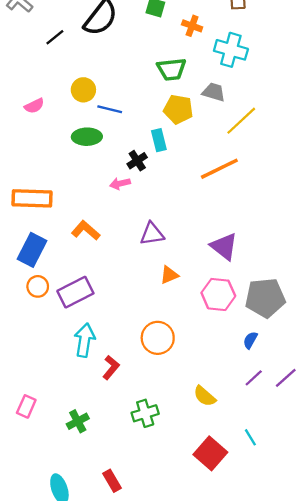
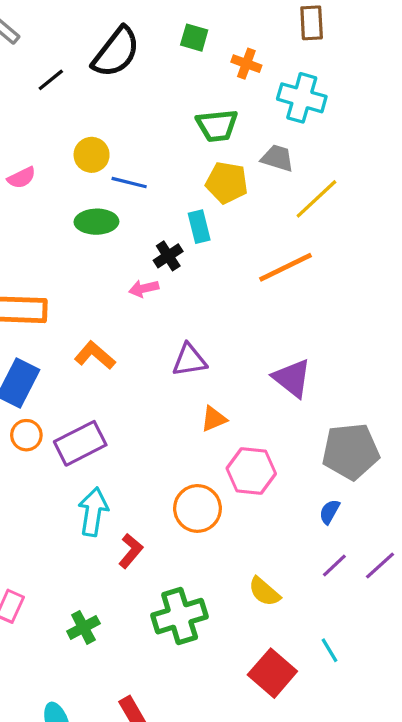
pink hexagon: (218, 294) -> (251, 471), moved
green cross: (145, 413) -> (180, 616), size x1.4

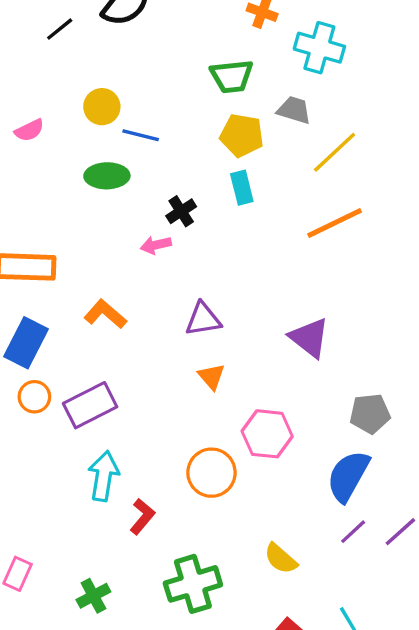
cyan rectangle: (199, 227) -> (242, 188), moved
orange line: (285, 267) -> (335, 223), moved
orange triangle: (214, 419) -> (211, 377), moved, turned -48
gray pentagon: (351, 451) -> (370, 414), size x0.7
blue semicircle: (329, 512) -> (348, 476), size x2.0

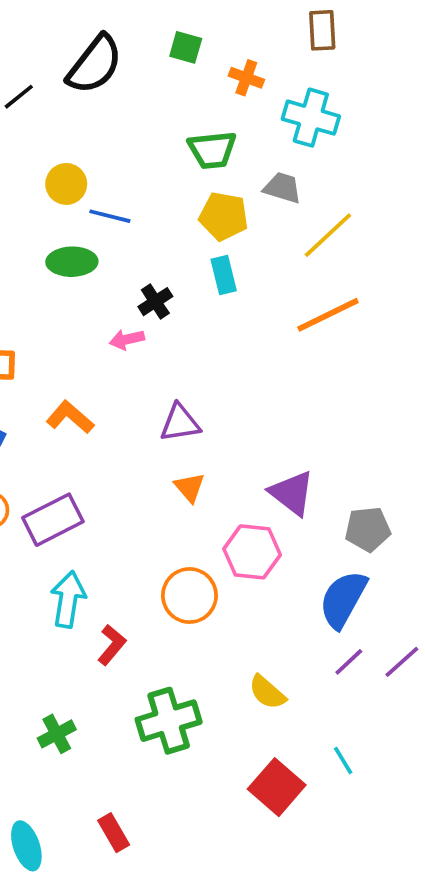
purple triangle: (309, 338) -> (292, 493), moved

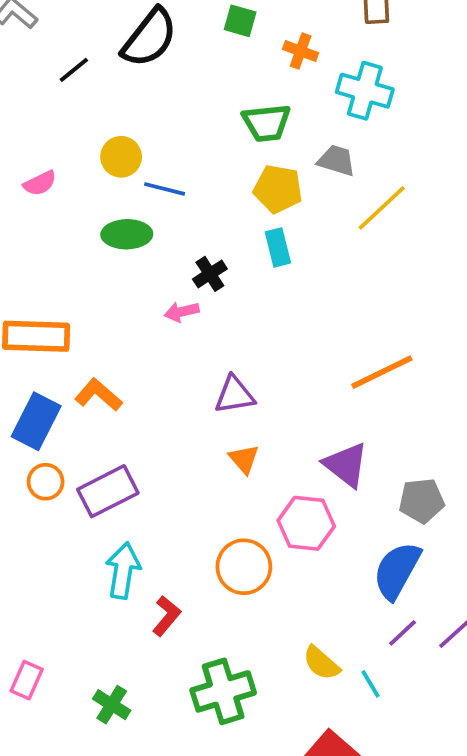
orange line: (328, 315) -> (382, 372), moved
orange L-shape: (70, 417) -> (98, 395), moved
green cross: (57, 734) -> (112, 705), turned -30
cyan line: (343, 760) -> (370, 684), moved

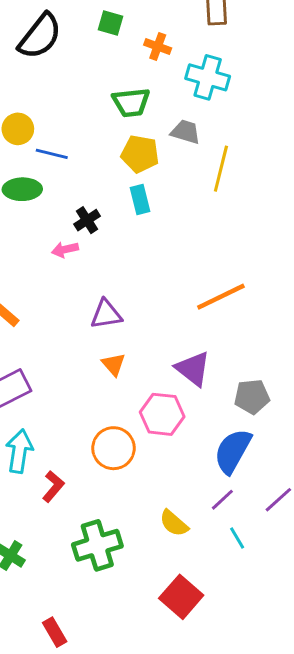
yellow line: (382, 208) -> (221, 169), turned -33
purple line: (403, 633) -> (222, 500), moved
cyan line: (370, 684) -> (237, 538), moved

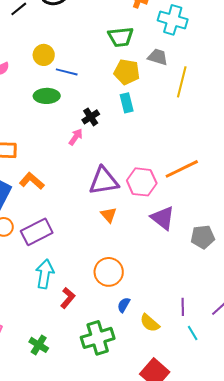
pink arrow: (65, 250) -> (76, 137), turned 138
purple triangle: (106, 314) -> (104, 181), size x1.4
pink hexagon: (162, 414) -> (142, 182), moved
blue semicircle: (233, 451) -> (124, 305), moved, size x0.5
purple line: (222, 500) -> (183, 307), turned -48

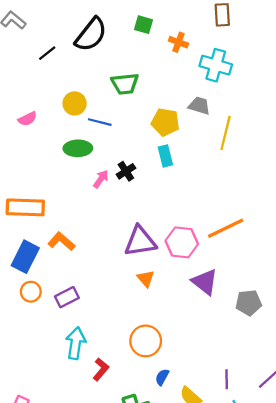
green trapezoid: (121, 37) -> (125, 84), moved
pink arrow: (76, 137) -> (101, 179), moved
purple rectangle: (37, 232) -> (67, 297), size x0.7

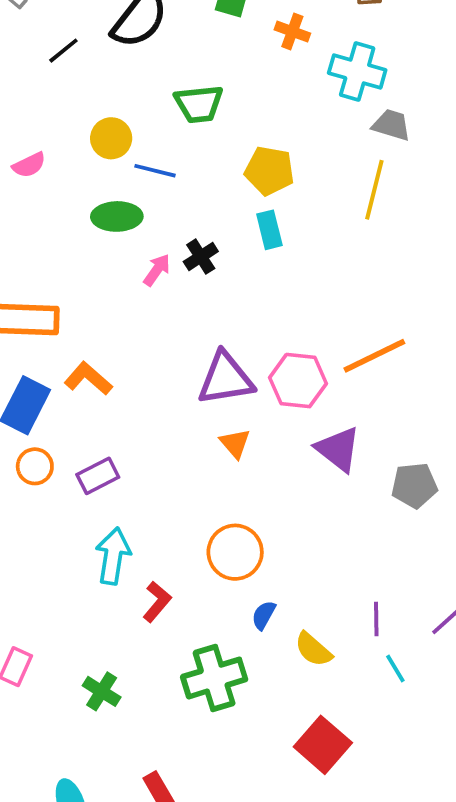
gray trapezoid: (199, 106) -> (391, 125), moved

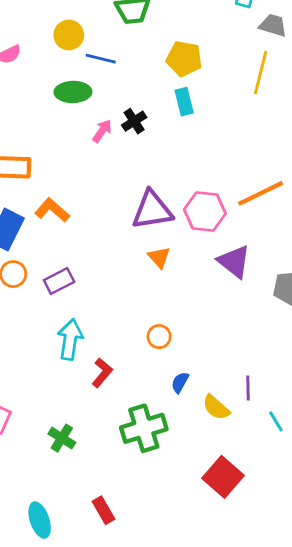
orange circle: (235, 552) -> (159, 337), size x0.6
purple line: (376, 619) -> (248, 388), moved

